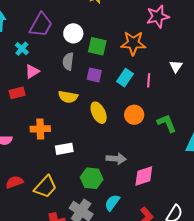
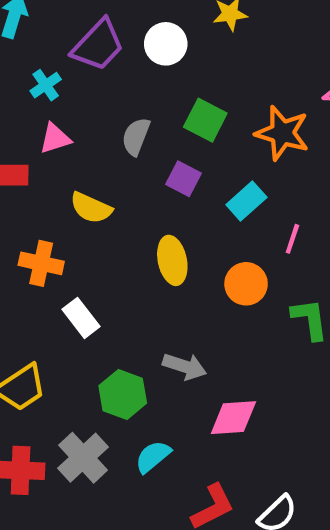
white circle: (73, 33) -> (166, 44), moved
pink line: (149, 80) -> (292, 239), moved
yellow semicircle: (68, 97) -> (91, 208), moved
white rectangle: (64, 149) -> (81, 318), turned 48

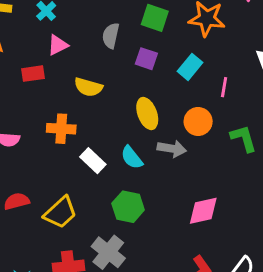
gray arrow: (185, 366) -> (172, 149), moved
cyan semicircle: (153, 457) -> (132, 157), moved, turned -80

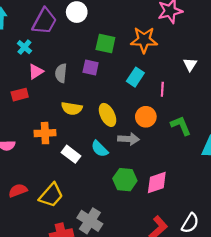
gray semicircle: (111, 36) -> (61, 73), moved
purple square: (146, 59) -> (91, 68), moved
yellow semicircle: (88, 87) -> (72, 108), moved
green hexagon: (128, 207) -> (125, 180), moved

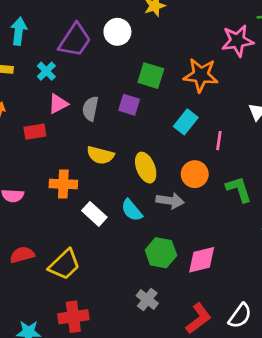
gray cross: (90, 221) -> (147, 299), moved, size x0.7

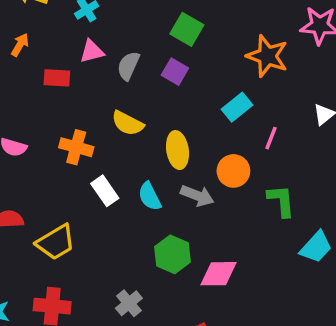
green square: (151, 76) -> (187, 29), moved
gray cross: (147, 299) -> (129, 303), moved

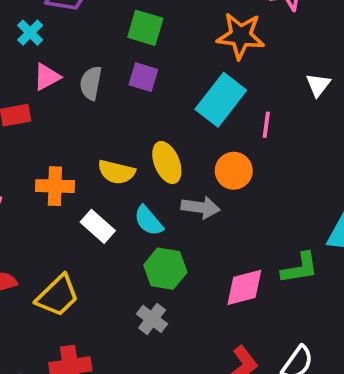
cyan rectangle: (237, 107) -> (221, 100), size x1.5
yellow semicircle: (128, 123) -> (116, 172), moved
green L-shape: (281, 201) -> (300, 268), moved, turned 99
green hexagon: (172, 254) -> (165, 269), moved
gray cross: (129, 303) -> (152, 319), moved

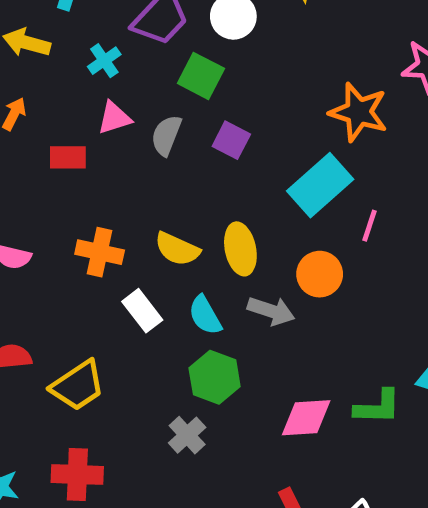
green square: (145, 28) -> (201, 76), moved

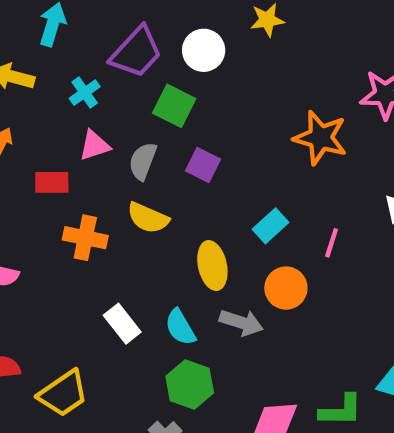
cyan rectangle: (320, 185) -> (271, 226), moved, size x0.6
yellow semicircle: (177, 249) -> (148, 218), moved
orange cross: (100, 252) -> (85, 238), moved

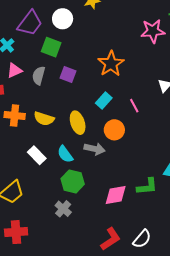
orange star: (320, 138) -> (111, 64), moved, turned 30
yellow semicircle: (148, 218) -> (44, 119), moved
pink line: (332, 243) -> (134, 106), turned -40

